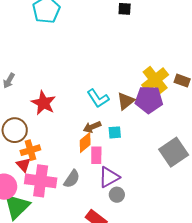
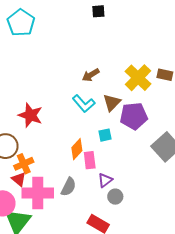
purple pentagon: (149, 100) -> (134, 116), moved
brown arrow: (92, 127) -> (91, 75), moved
purple triangle: (109, 177) -> (105, 180), size x0.7

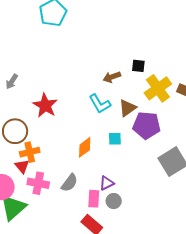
black square: (98, 11) -> (138, 66), moved
pink rectangle: (90, 160) -> (94, 199), moved
pink cross: (38, 193) -> (38, 183), size x0.7

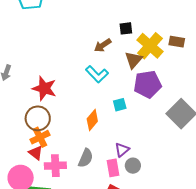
brown triangle: (127, 108) -> (134, 60), moved
brown circle: (15, 131) -> (38, 118), moved

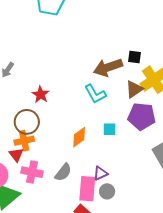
brown arrow: (103, 45) -> (108, 67), size x1.6
red star: (44, 88) -> (41, 95), size x0.7
pink rectangle: (113, 168) -> (87, 189), size x1.4

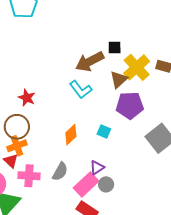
cyan square: (110, 129) -> (104, 131), moved, turned 32
pink rectangle: (87, 189) -> (86, 185), turned 50

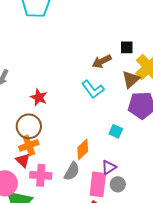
brown arrow: (90, 62) -> (102, 61), size x0.7
orange diamond: (71, 135) -> (83, 149), moved
pink rectangle: (86, 185) -> (98, 184), turned -40

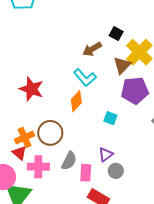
black square: (127, 47) -> (116, 34), turned 32
red star: (39, 97) -> (31, 89), size x1.4
brown circle: (29, 126) -> (50, 133), moved
orange diamond: (83, 149) -> (76, 101), moved
pink rectangle: (98, 184) -> (86, 173), moved, size x0.7

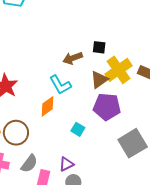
black square: (116, 34) -> (99, 47), turned -32

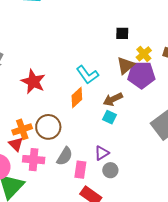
brown arrow: (73, 58) -> (113, 99), moved
yellow cross: (119, 70) -> (144, 54), size x0.6
purple pentagon: (107, 107) -> (141, 75), moved

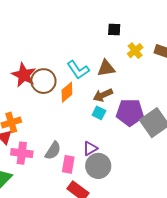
brown triangle: (126, 66) -> (106, 68), moved, turned 30
purple pentagon: (141, 75) -> (130, 112), moved
brown circle: (48, 127) -> (43, 81), moved
gray circle: (110, 170) -> (98, 166), size x1.6

